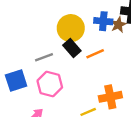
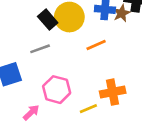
black rectangle: (72, 48) -> (48, 20), moved
pink hexagon: (50, 84) -> (57, 90), moved

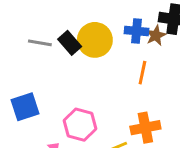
orange line: (96, 45) -> (142, 73), moved, turned -54
gray line: (40, 49) -> (40, 43), moved, turned 30

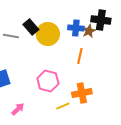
black rectangle: (70, 43) -> (31, 27), moved
pink hexagon: (80, 125) -> (48, 81), moved

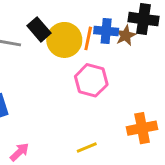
orange line: (80, 56) -> (88, 38), moved
pink hexagon: (48, 81) -> (91, 80), moved
orange cross: (82, 93) -> (142, 128), moved

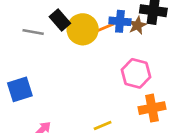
orange line: (88, 38) -> (104, 28), turned 55
pink hexagon: (91, 80) -> (136, 73), moved

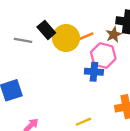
blue cross: (120, 21) -> (94, 72), moved
pink hexagon: (136, 73) -> (103, 55), moved

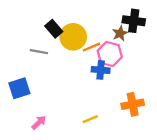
orange line: (85, 37) -> (91, 47), moved
gray line: (23, 40) -> (39, 52), moved

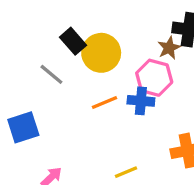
orange line: (91, 47) -> (104, 103), moved
gray line: (39, 52) -> (51, 74), turned 30

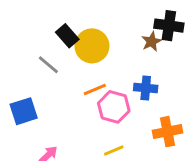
pink hexagon: (154, 78) -> (114, 107), moved
blue cross: (141, 101) -> (146, 88), moved

